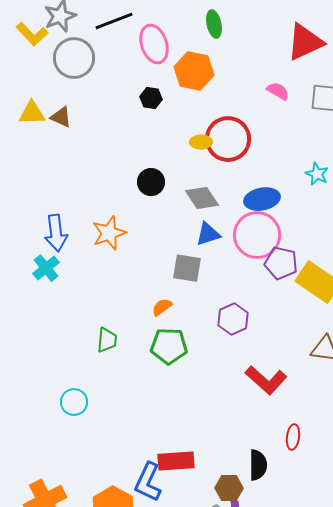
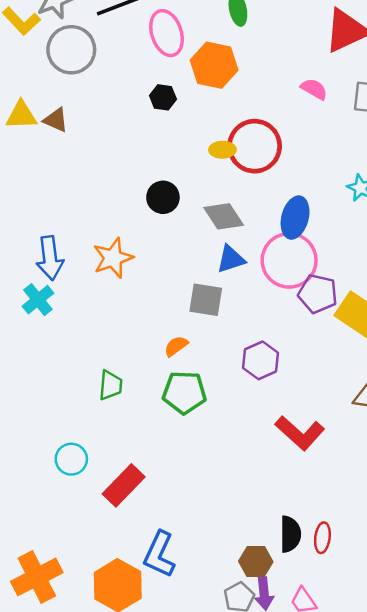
blue ellipse: (262, 199) -> (295, 218), turned -64
red ellipse: (293, 437) -> (322, 538), moved
red rectangle: (176, 461) -> (124, 485), moved, turned -42

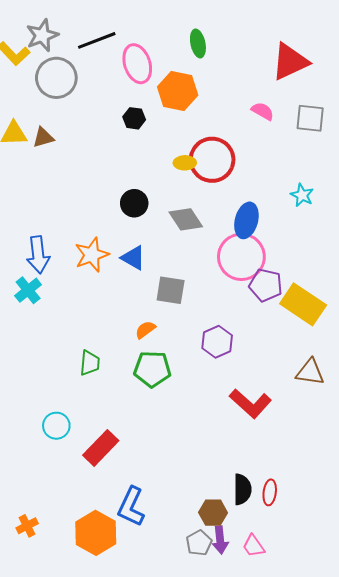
brown triangle: (56, 120) -> (43, 138), turned -40
blue triangle: (231, 259) -> (133, 258), moved, turned 48
orange cross: (37, 577) -> (27, 526), size x0.5

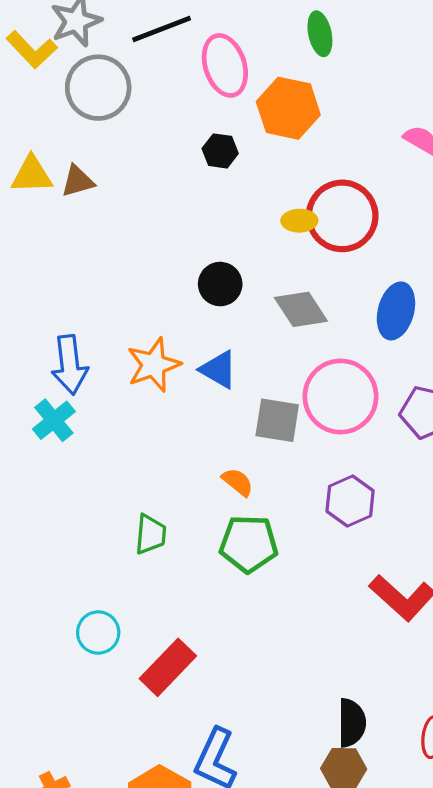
pink circle: (241, 257) -> (341, 396), moved
orange semicircle: (145, 330) -> (238, 482), turned 75
black semicircle: (242, 489) -> (352, 723), moved

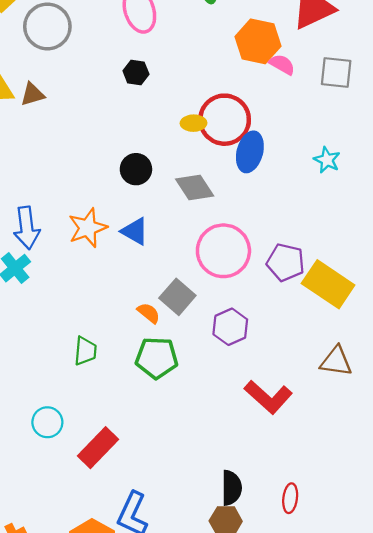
orange hexagon: (288, 108) -> (258, 41), moved
blue ellipse: (396, 311) -> (250, 152), moved
gray square: (277, 420) -> (177, 297), moved, turned 32

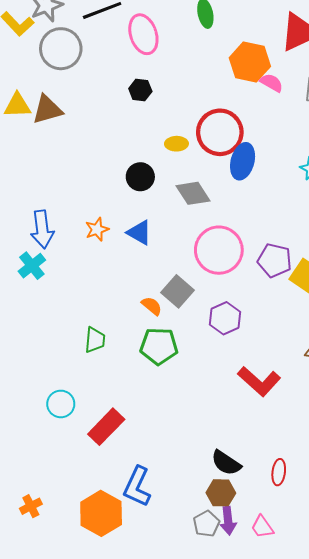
brown triangle: (32, 94) -> (47, 110), size x1.4
yellow ellipse: (193, 123) -> (176, 144), moved
orange star: (88, 228) -> (97, 229), size x0.7
black semicircle: (231, 488) -> (226, 463), turned 124

